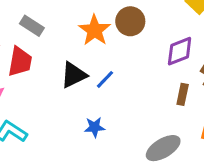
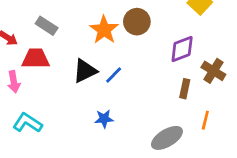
red trapezoid: (20, 62) -> (36, 59), turned -100

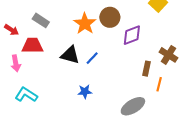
purple diamond: (182, 49) -> (132, 35), moved
black triangle: (85, 71) -> (70, 55), turned 42
orange line: (205, 120) -> (159, 84), moved

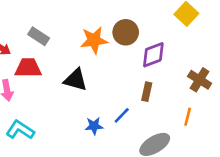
orange star: (85, 24) -> (94, 40), turned 30
blue line: (92, 58) -> (122, 115), moved
brown rectangle: (147, 69) -> (147, 92), moved

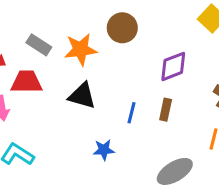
brown circle: (126, 32) -> (122, 28), moved
orange star: (94, 40) -> (81, 49), moved
blue line: (122, 115) -> (132, 113), moved, turned -30

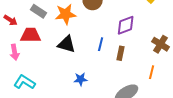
blue line: (132, 113) -> (101, 44), moved

